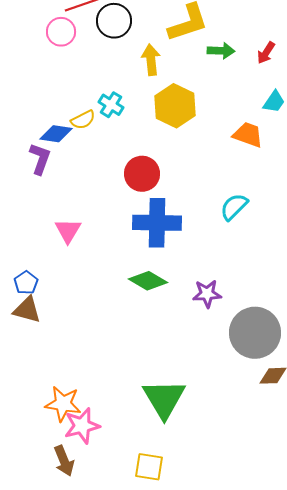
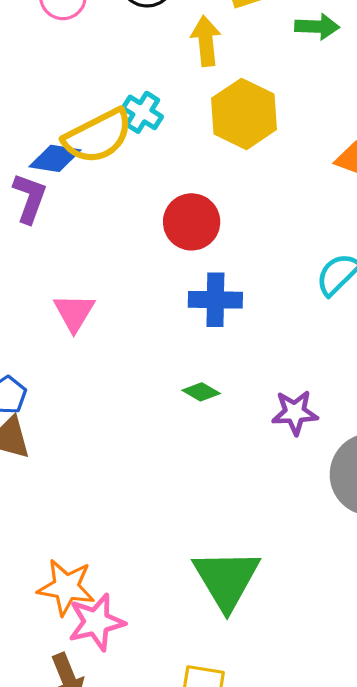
yellow semicircle: (83, 120) -> (98, 136), size x1.8
blue cross: (157, 223) -> (215, 300), size x0.7
green diamond: (148, 281) -> (201, 392), size x0.6

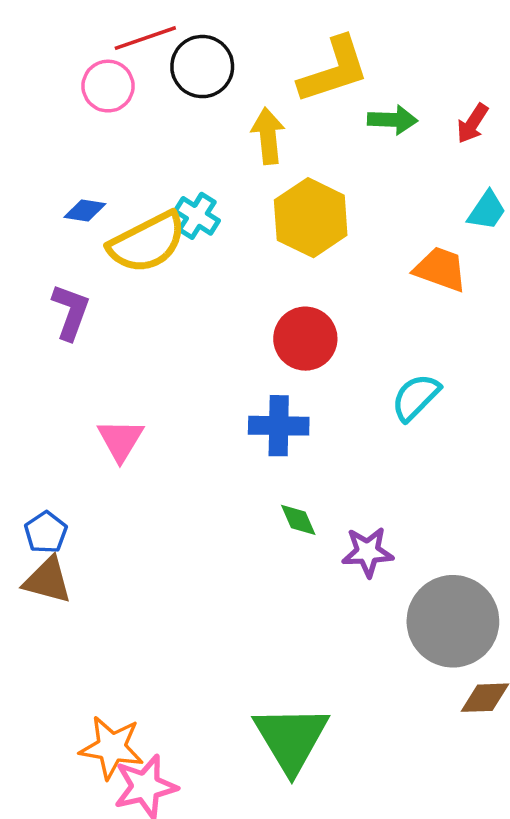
blue diamond: (55, 158) -> (85, 211), moved, size x0.7
red circle: (192, 222) -> (305, 339), moved
green diamond: (201, 392) -> (298, 520), moved, turned 36

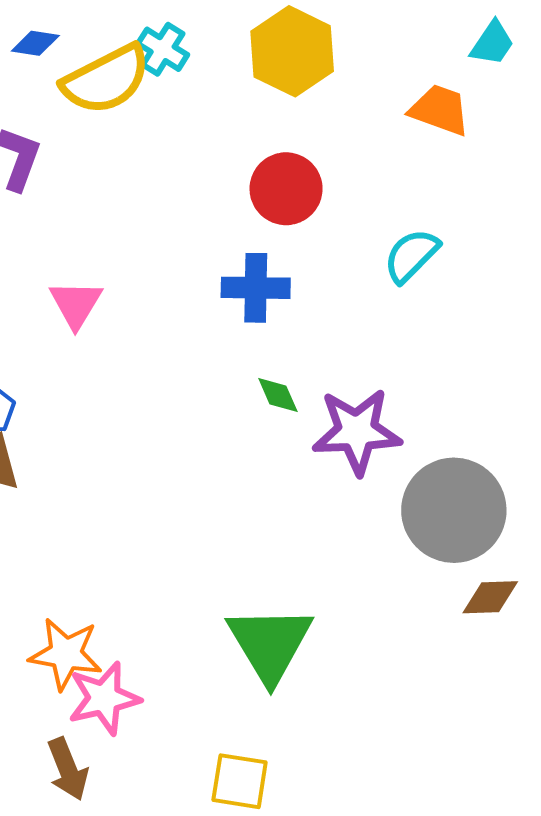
purple star: (368, 552) -> (357, 431), size x1.5

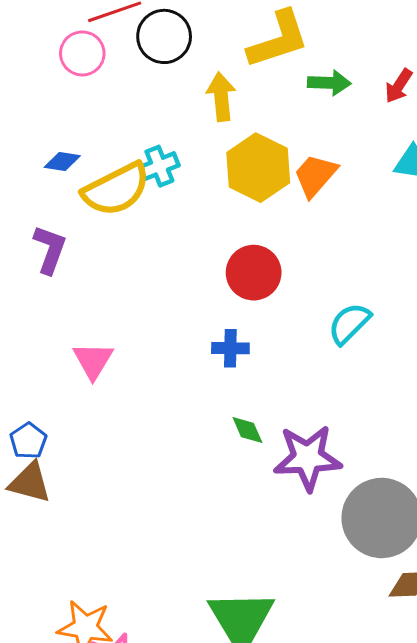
cyan cross: (163, 49) -> (159, 166), turned 36
orange trapezoid: (440, 110) -> (315, 175), moved, turned -69
blue cross: (256, 288) -> (230, 348), size x0.7

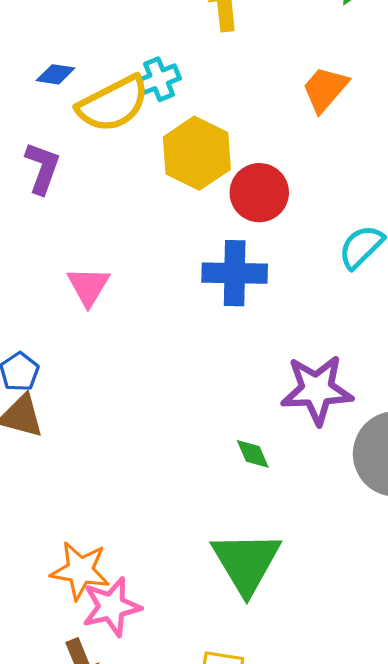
yellow hexagon: (258, 168) -> (197, 153), moved
blue cross: (230, 348) -> (235, 273), size x1.6
green diamond: (247, 430) -> (253, 454), moved

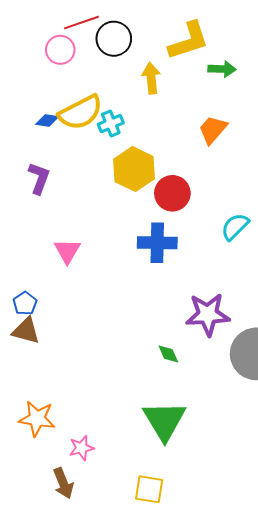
yellow semicircle: (113, 104) -> (80, 112), moved
orange star: (80, 571) -> (37, 419), moved
pink star: (111, 607) -> (81, 448), size x0.7

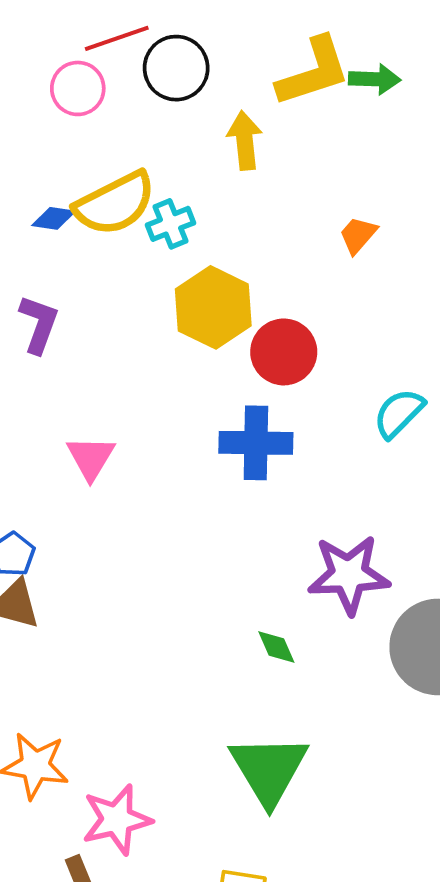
green arrow: (222, 69) -> (375, 79), moved
orange trapezoid: (213, 130) -> (358, 235), size x0.7
pink star: (81, 448) -> (117, 820), size x1.5

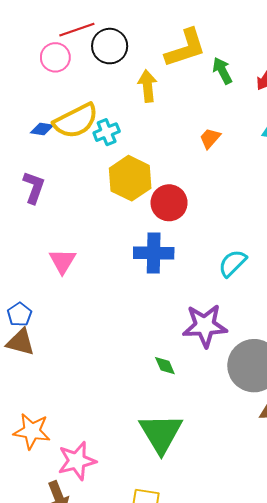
green arrow: (375, 79) -> (222, 71), moved, turned -120
cyan semicircle: (399, 413) -> (233, 263), moved

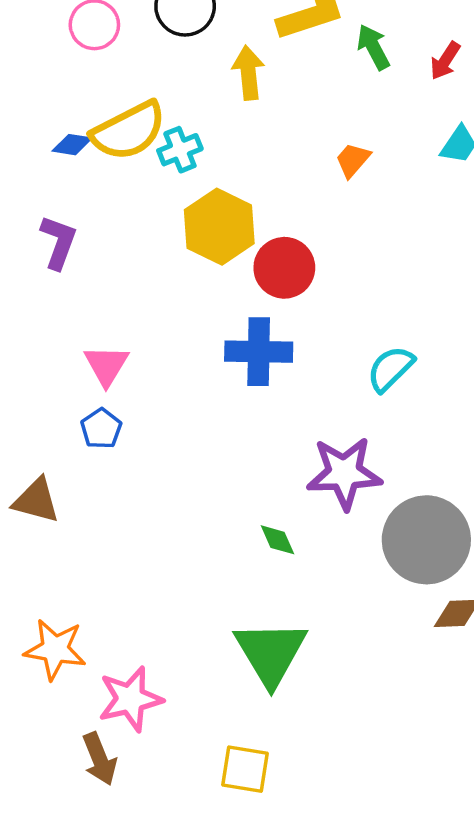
blue pentagon: (19, 314) -> (101, 429), moved

